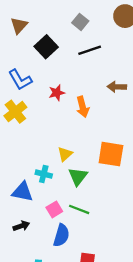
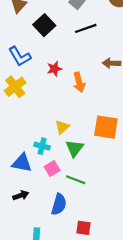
pink square: (54, 209) -> (52, 168), moved

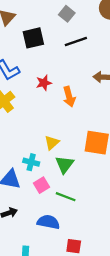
black square: (44, 25) -> (33, 38), turned 30
blue semicircle: (59, 204) -> (48, 222), turned -95

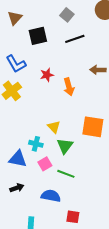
yellow triangle: (52, 143) -> (54, 127), turned -32

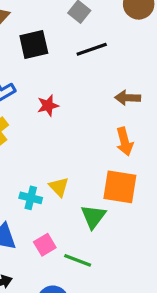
orange arrow: (69, 87) -> (125, 142), moved
cyan cross: (36, 144) -> (31, 198), moved
green triangle: (65, 146) -> (93, 217), moved

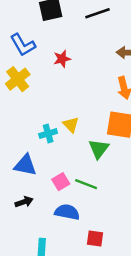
cyan cross: (31, 198) -> (48, 134), turned -30
pink square: (45, 245) -> (61, 182), moved

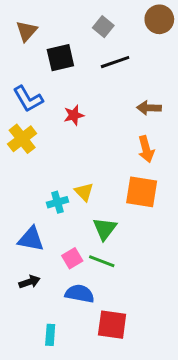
green triangle: (99, 149) -> (105, 229), moved
red square: (95, 239) -> (112, 325), size x1.5

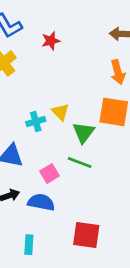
green triangle: (105, 229) -> (84, 132), moved
green line: (102, 261) -> (80, 163), moved
blue semicircle: (80, 294) -> (41, 202), moved

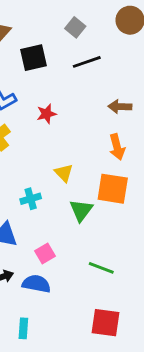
yellow triangle: (60, 112) -> (64, 173), moved
green line: (80, 163) -> (101, 268), moved
red square: (86, 235) -> (106, 323), moved

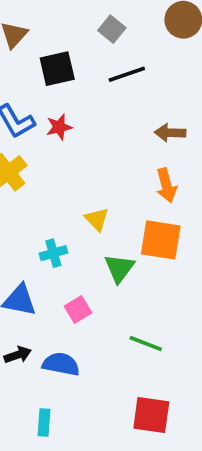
red star: (46, 114) -> (59, 127), moved
pink square: (45, 253) -> (78, 310), moved

